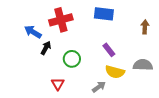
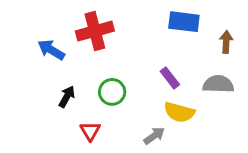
blue rectangle: (104, 14) -> (184, 22), moved
black arrow: (46, 48) -> (67, 97), moved
gray semicircle: (143, 65) -> (218, 84), moved

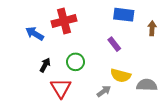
purple rectangle: (170, 78) -> (114, 44), moved
gray semicircle: (218, 84) -> (147, 85), moved
red triangle: (90, 131) -> (61, 88), size x1.5

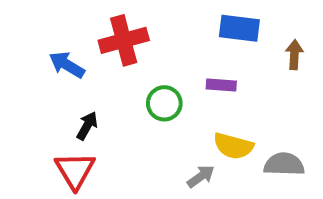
purple rectangle: (114, 44) -> (221, 85), turned -48
green circle: (75, 62) -> (164, 103), moved
red triangle: (61, 88) -> (75, 170), moved

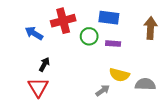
blue rectangle: (239, 28) -> (109, 18), moved
brown arrow: (294, 55) -> (150, 28), size x1.5
green circle: (164, 103) -> (89, 36), moved

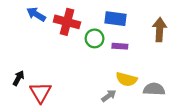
red cross: (63, 21) -> (67, 22), turned 30
blue arrow: (34, 33) -> (36, 14), moved
black arrow: (44, 64) -> (18, 78), moved

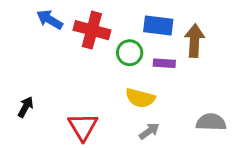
brown arrow: (160, 30) -> (194, 41), moved
yellow semicircle: (126, 79) -> (140, 98), moved
red triangle: (41, 92) -> (83, 127), moved

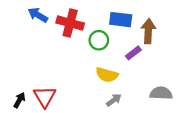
purple rectangle: (164, 63) -> (133, 53), moved, turned -42
black arrow: (26, 107) -> (19, 100), moved
red triangle: (83, 127) -> (45, 97), moved

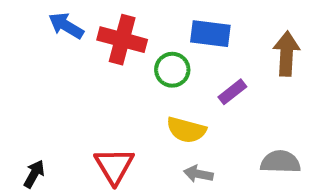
brown arrow: (148, 31) -> (286, 54), moved
red triangle: (45, 97) -> (114, 166), moved
gray arrow: (114, 100) -> (198, 174), turned -133

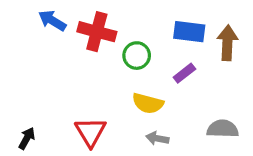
blue rectangle: (210, 34) -> (189, 32), moved

